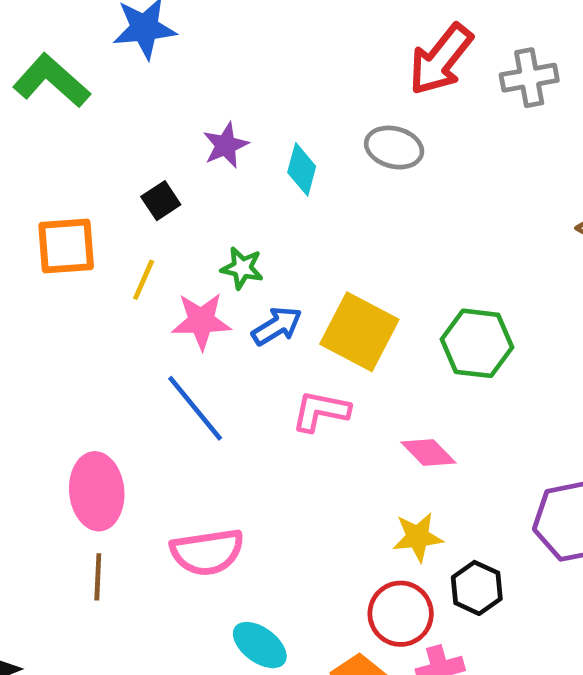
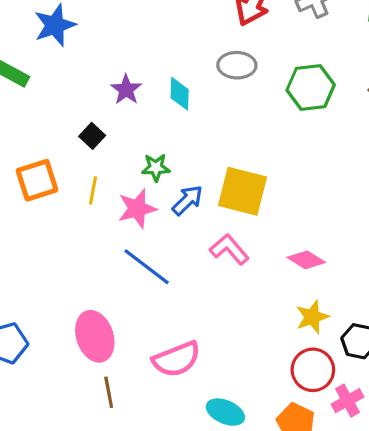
green hexagon: (477, 343) -> (311, 87), moved
pink L-shape: (321, 411) -> (229, 249), turned 51

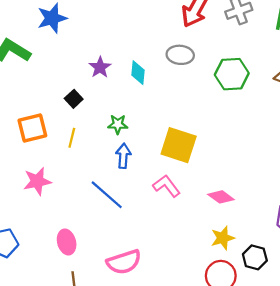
blue arrow: (187, 200) -> (123, 156), moved, turned -45
pink star: (137, 209) -> (37, 181), moved
pink ellipse: (95, 336) -> (67, 242), size x0.7

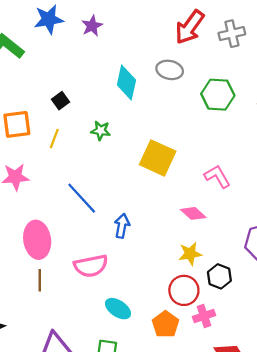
purple star: (100, 67) -> (92, 26), moved
cyan diamond: (138, 73) -> (126, 82), size x1.4
blue arrow: (123, 156) -> (122, 226), moved
pink L-shape: (167, 186) -> (217, 176), moved
pink ellipse: (67, 242) -> (37, 240), size x1.5

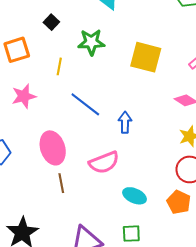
green star: (101, 131) -> (91, 42), size x1.5
yellow line: (54, 138) -> (59, 66), moved

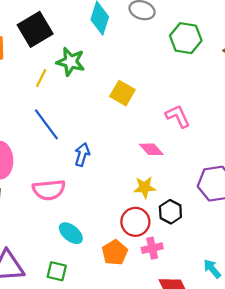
black square: (51, 22) -> (35, 29), size x2.0
yellow square: (146, 57) -> (122, 93), size x0.7
yellow line: (59, 66) -> (41, 78), moved

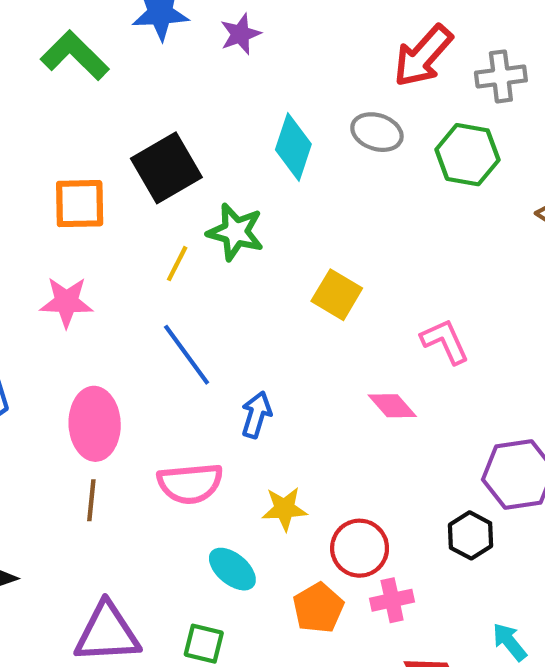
green hexagon: (186, 38) -> (467, 155), moved
yellow star: (145, 187) -> (284, 509), moved
black hexagon: (170, 212) -> (470, 535), moved

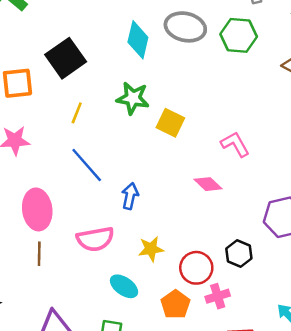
gray ellipse: (377, 132) -> (185, 27), size x1.4
green star: (235, 232) -> (133, 98), moved
black hexagon: (470, 535) -> (239, 253), moved

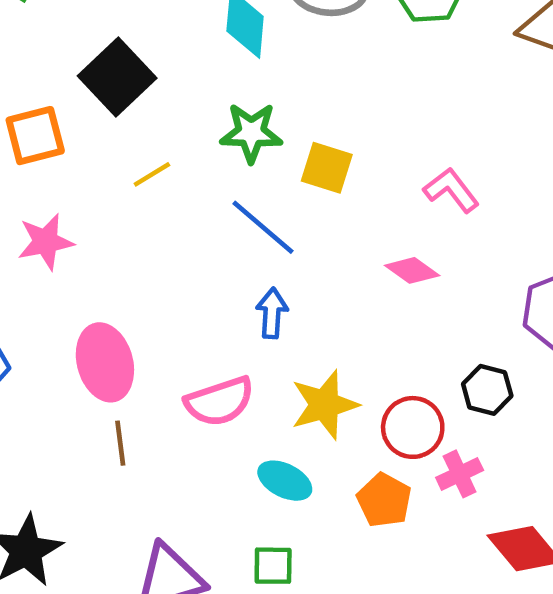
yellow line: (77, 113) -> (152, 174), turned 45
blue line: (87, 165) -> (263, 227), moved
yellow star: (151, 249) -> (324, 405), size x1.4

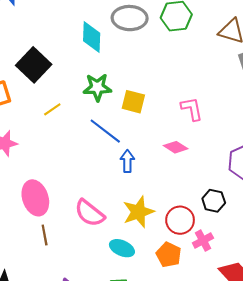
pink L-shape: (451, 190) -> (192, 109), turned 30
blue arrow: (272, 313) -> (127, 161), moved
pink semicircle: (219, 401) -> (90, 213), turned 60

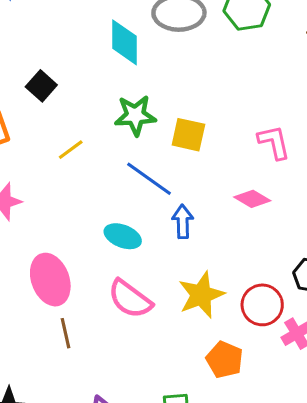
black square: (34, 65) -> (41, 86), size x0.6
cyan ellipse: (122, 248) -> (123, 236), moved
orange pentagon: (169, 255) -> (225, 360), moved

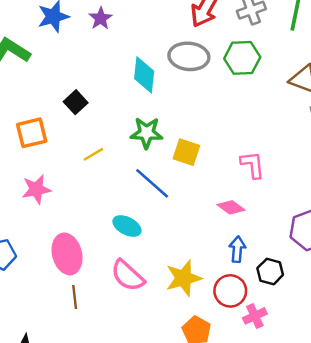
blue arrow: (183, 221) -> (237, 249), moved

